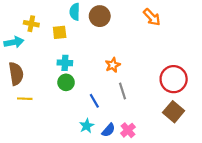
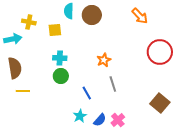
red circle: (174, 79) -> (160, 52), moved

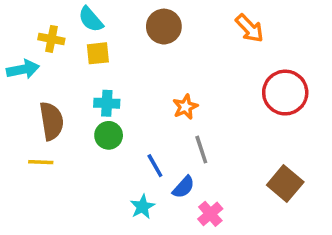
cyan semicircle: (69, 11) -> (91, 19), moved, turned -42
brown semicircle: (15, 68) -> (51, 121), moved
blue semicircle: (100, 120) -> (184, 187), moved

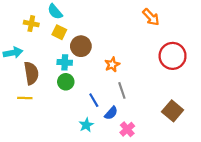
brown circle: (164, 27) -> (81, 46), moved
yellow square: (98, 53) -> (59, 32), turned 32
cyan arrow: (23, 69) -> (13, 53), moved

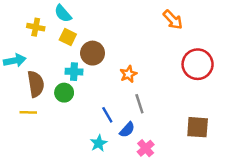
green circle: (66, 82) -> (64, 93), moved
brown square: (173, 111) -> (198, 127), turned -36

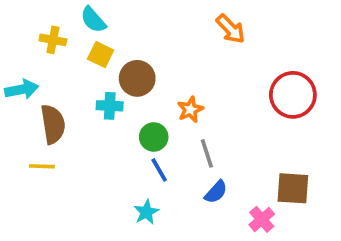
orange arrow: (173, 20) -> (231, 29), moved
green circle: (64, 93) -> (154, 137), moved
blue semicircle: (127, 130) -> (216, 192), moved
pink cross: (146, 148) -> (262, 219), moved

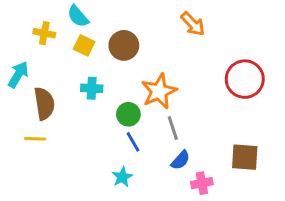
brown circle: (137, 78) -> (124, 45), moved
cyan arrow: (22, 89) -> (18, 74), turned -48
orange star: (190, 110) -> (159, 91), size x1.6
pink cross: (262, 219) -> (202, 183), moved, turned 30

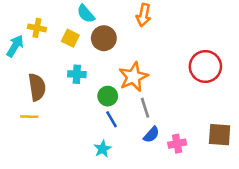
cyan semicircle: (78, 16) -> (86, 14), moved
orange arrow: (193, 24) -> (144, 15), moved, turned 55
cyan arrow: (18, 74) -> (15, 46), moved
brown square: (245, 157) -> (220, 135), moved
pink cross: (202, 183) -> (177, 144), moved

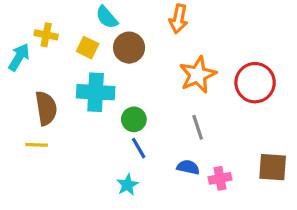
cyan cross: (77, 74) -> (96, 92), size x1.6
orange star: (133, 77) -> (198, 75), moved
gray line: (145, 108) -> (198, 127), moved
blue semicircle: (151, 135) -> (188, 167), turned -120

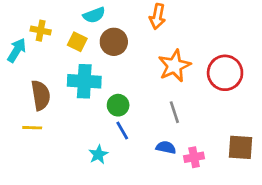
cyan semicircle: (107, 17) -> (94, 15), turned -70
cyan star: (127, 185) -> (98, 154), moved

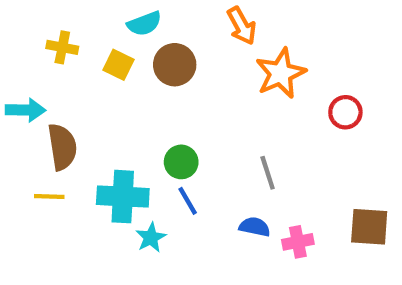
orange arrow: (157, 16) -> (242, 26), turned -40
cyan arrow: (17, 50) -> (26, 110), moved, turned 60
orange star: (174, 66) -> (281, 73), moved
red circle: (225, 73) -> (345, 112), size x0.6
cyan cross: (84, 81) -> (123, 197), moved

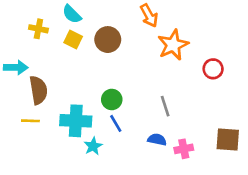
cyan semicircle: (144, 24) -> (72, 14), moved, turned 66

